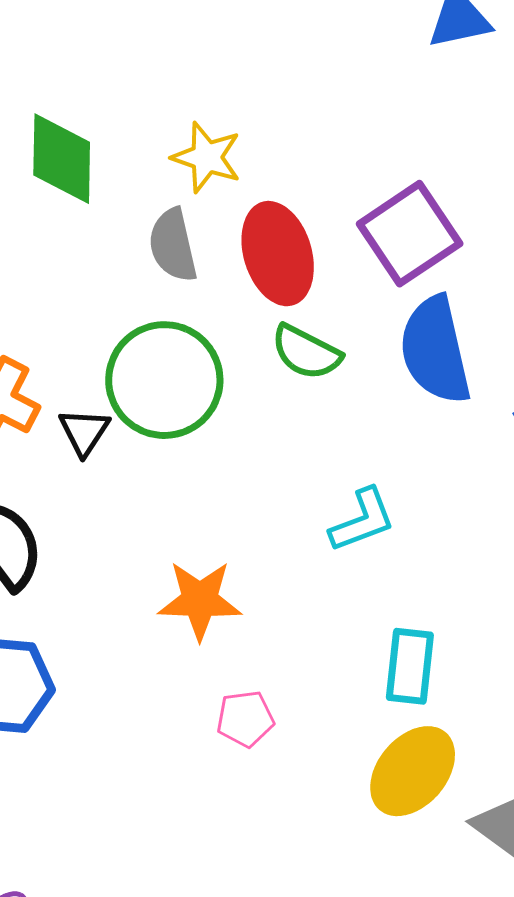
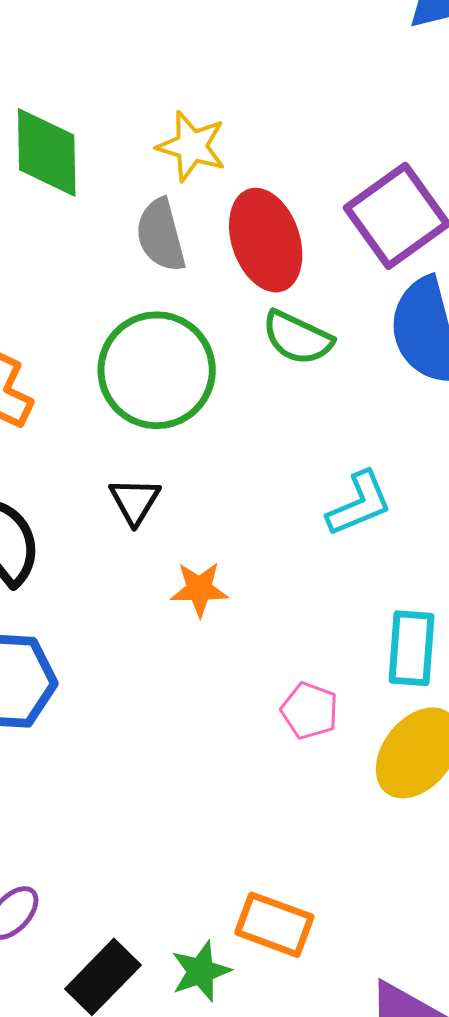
black triangle: (84, 432) -> (135, 501), moved
orange star: (200, 600) -> (199, 589), size x0.7
pink pentagon: (245, 719) -> (310, 711), moved, turned 30

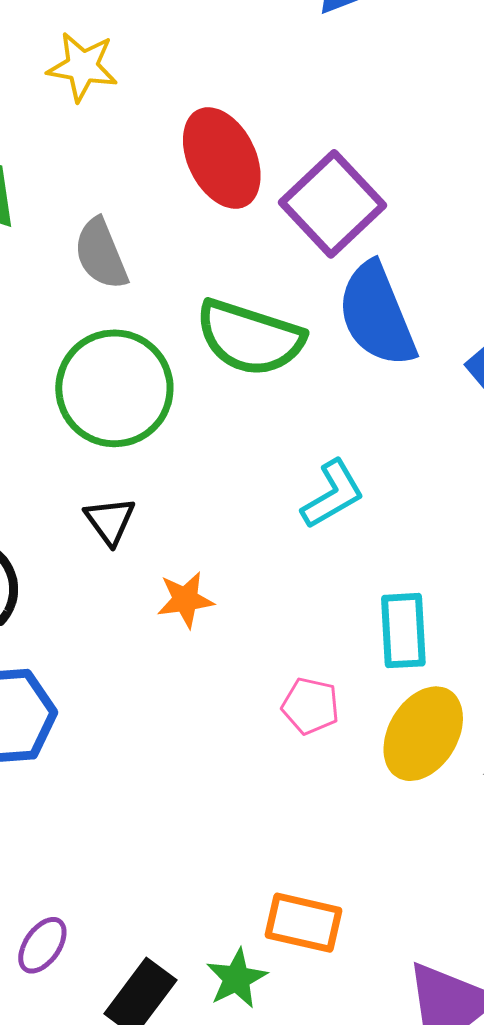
yellow star: (192, 146) -> (82, 67), moved
red ellipse: (266, 240) -> (222, 158), moved
green semicircle: (297, 338) -> (250, 338), size x1.5

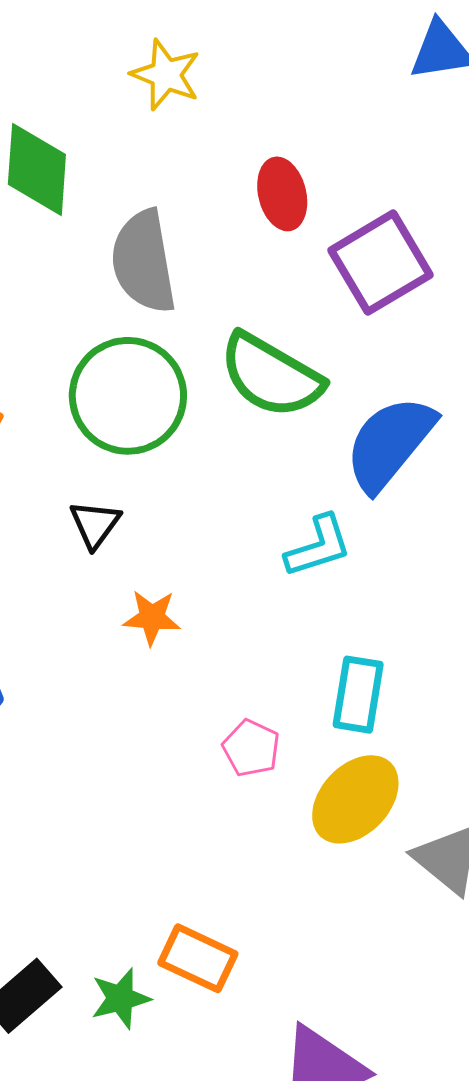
red ellipse: (222, 158) -> (282, 194), size x0.7
gray semicircle: (101, 254) -> (144, 262), size x1.4
blue semicircle: (377, 315) -> (390, 443), moved, turned 49

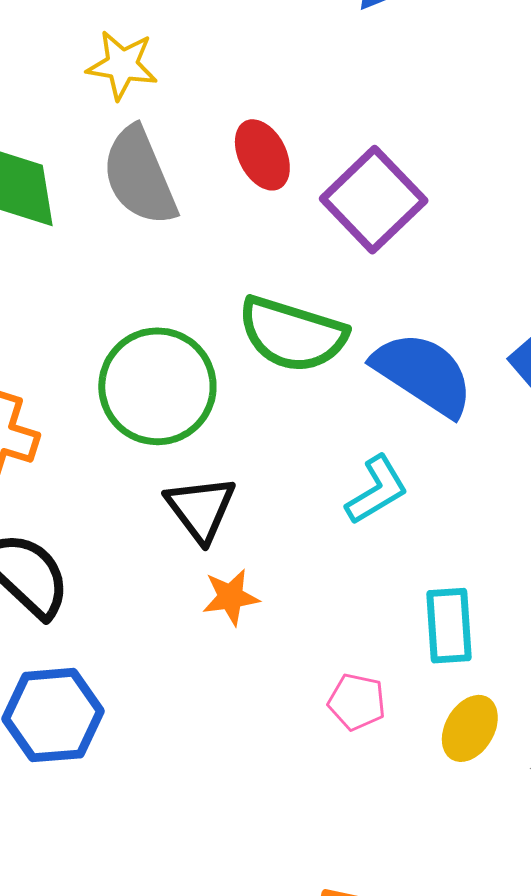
gray semicircle: (144, 262) -> (139, 176), moved
blue semicircle: (390, 443) -> (423, 374), turned 97
black triangle: (95, 524) -> (201, 509), moved, size x1.4
yellow ellipse: (355, 799) -> (470, 728), size x0.7

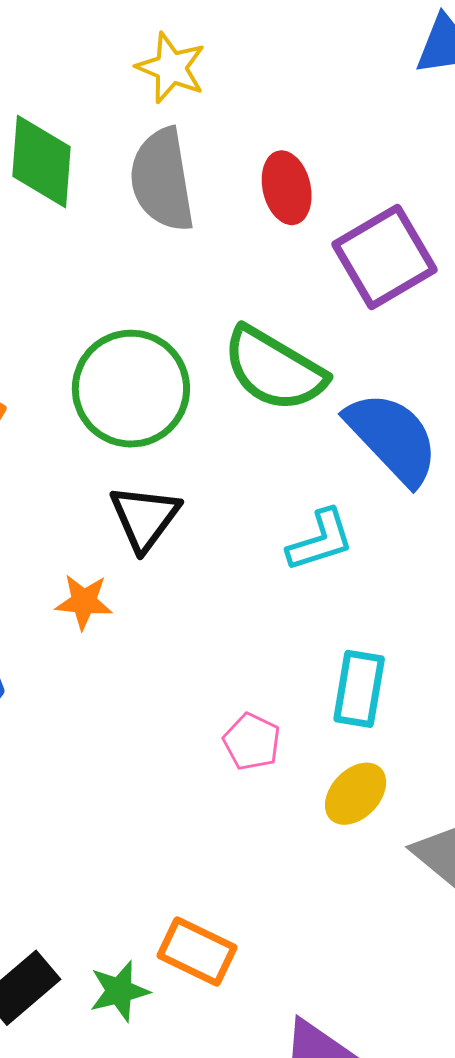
orange star: (231, 597) -> (84, 602), moved

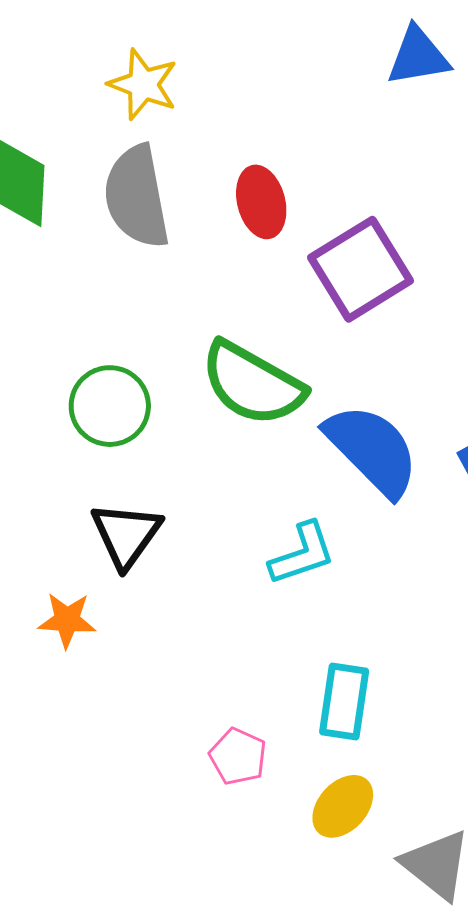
green circle: (131, 389) -> (110, 406), size x0.7

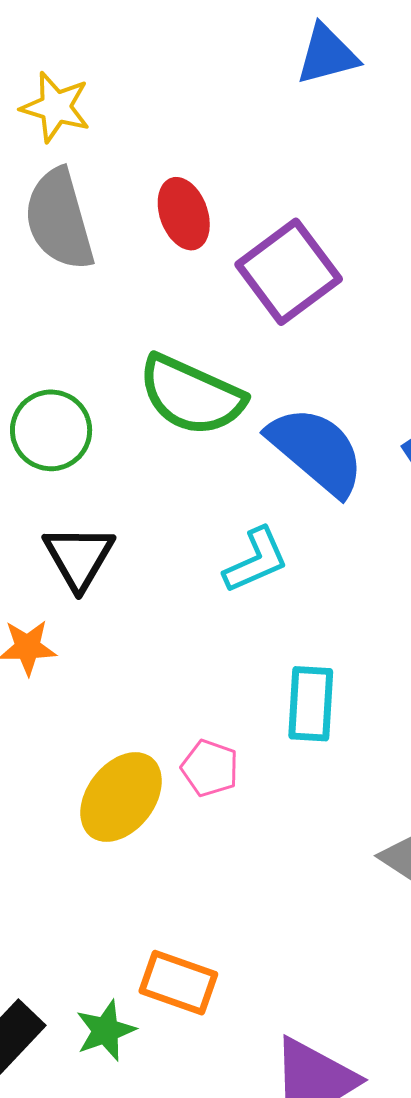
yellow ellipse: (343, 806) -> (121, 797), moved, size x1.4

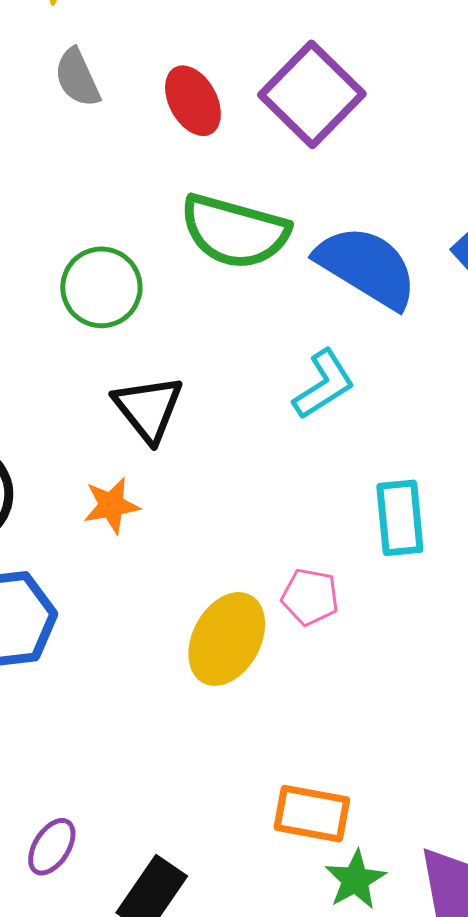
red ellipse: (184, 214) -> (193, 101), moved
gray semicircle: (59, 219) -> (77, 78), size x0.6
green star: (106, 1031) -> (355, 880), moved

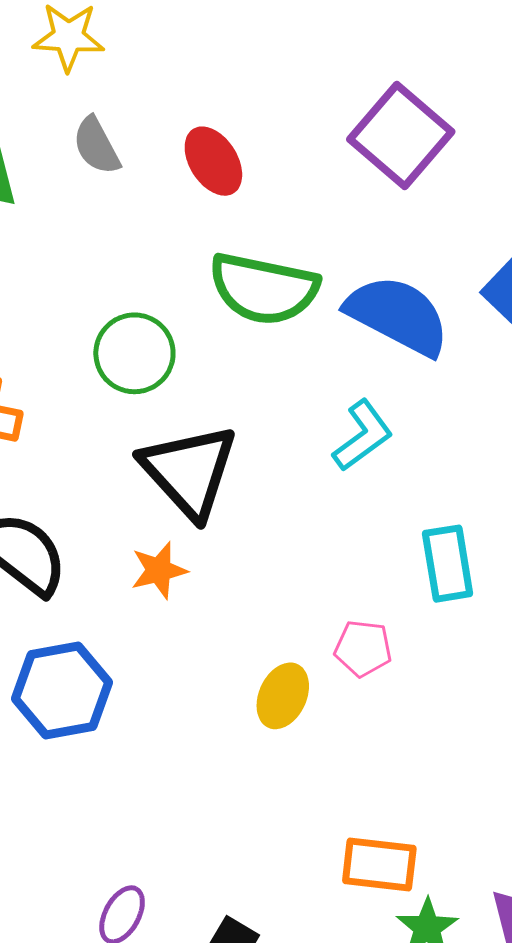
purple square: (312, 94) -> (401, 135), moved
black triangle: (148, 408) -> (189, 471), size x1.4
yellow ellipse: (227, 639) -> (283, 696), size x0.7

